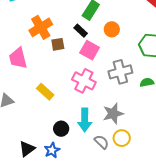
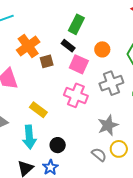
orange circle: (112, 29) -> (102, 49), moved
cyan arrow: (85, 120) -> (29, 137), moved

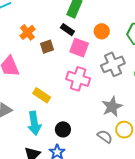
orange cross: (28, 46) -> (27, 32), size x0.7

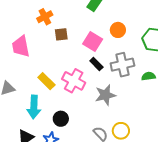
black rectangle: (67, 30) -> (96, 64), moved
pink cross: (78, 79) -> (74, 81), moved
gray star: (112, 107) -> (105, 95), moved

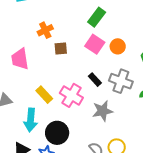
pink square: (93, 42) -> (95, 44), moved
gray cross: (122, 65) -> (121, 81), turned 30
black circle: (61, 119) -> (57, 133), size x1.5

